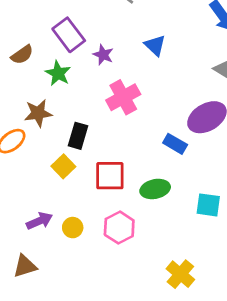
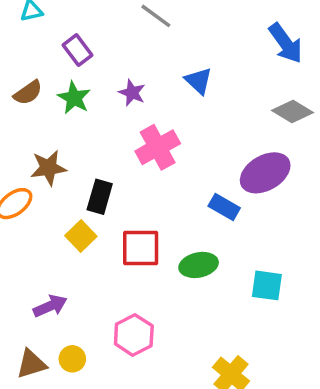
purple rectangle: (69, 35) -> (77, 50), moved, size x0.7
green star: (58, 73) -> (74, 98), moved
yellow circle: (73, 228) -> (72, 359), moved
pink hexagon: (119, 228) -> (134, 335), moved

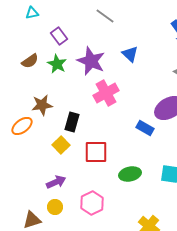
purple star: (132, 93) -> (91, 61), size x1.8
green ellipse: (199, 265) -> (130, 174), moved
purple arrow: (50, 306) -> (56, 182), moved
yellow circle: (72, 359) -> (55, 207), moved

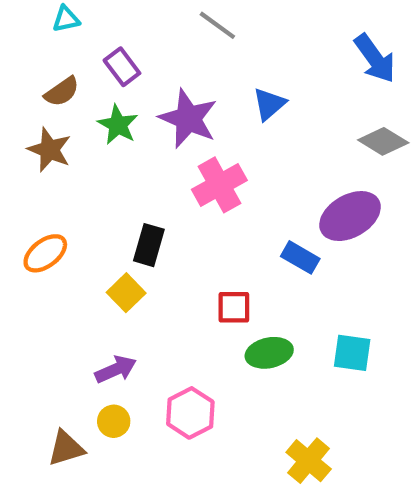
blue triangle: (130, 54) -> (269, 104), turned 36
brown semicircle: (30, 61) -> (62, 92), moved
brown star: (42, 105) -> (49, 150), moved, turned 30
red square: (96, 152) -> (234, 307), moved, size x0.7

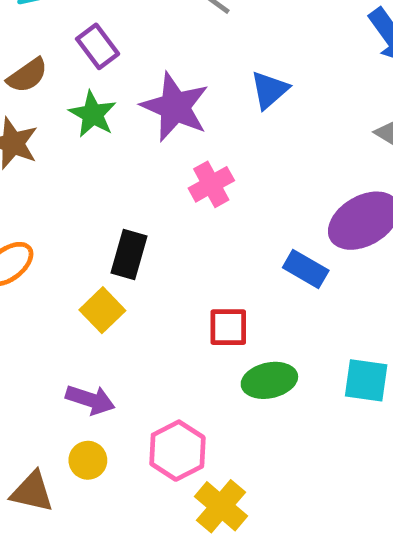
pink cross: (219, 185) -> (211, 184), size x0.7
purple arrow: (116, 369) -> (90, 400), turned 42
brown triangle: (66, 448) -> (32, 492), turned 30
yellow cross: (309, 461) -> (221, 506), moved

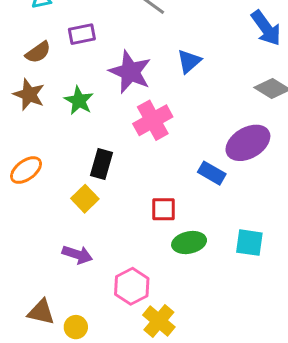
purple rectangle: (98, 46) -> (82, 34), turned -64
green star: (93, 114) -> (79, 101), moved
pink cross: (211, 184) -> (153, 120), size x1.4
yellow circle: (88, 460) -> (76, 327), moved

